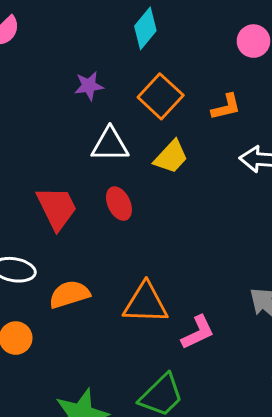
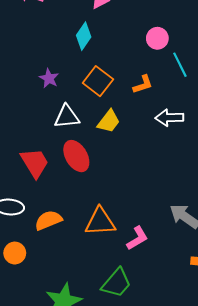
purple star: (89, 86) -> (49, 78), turned -30
red ellipse: (119, 204) -> (76, 156), size x1.4

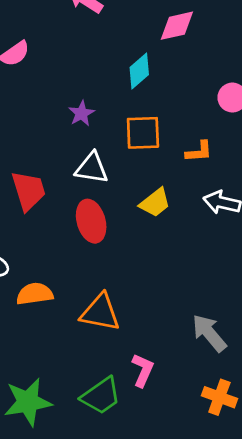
orange square: (98, 81) -> (143, 133), turned 36
yellow trapezoid: (109, 121) -> (155, 203), moved
red trapezoid: (35, 163) -> (29, 191), moved
pink L-shape: (137, 238) -> (143, 370), moved, turned -50

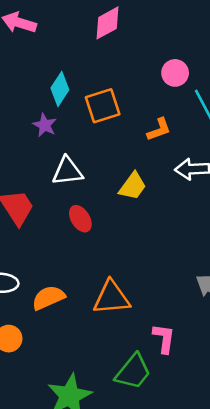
cyan diamond: (139, 71) -> (60, 89), moved
orange square: (143, 133) -> (103, 106), moved
red ellipse: (91, 221) -> (80, 219), size x0.7

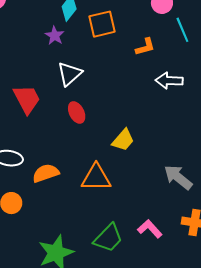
white triangle: (67, 171) -> (70, 74), turned -40
yellow trapezoid: (133, 186) -> (123, 140), moved
pink L-shape: (164, 338) -> (150, 229), moved, turned -55

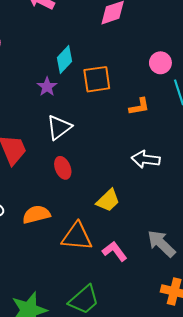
white arrow: (169, 81) -> (146, 159), moved
orange semicircle: (46, 173) -> (36, 214), moved
pink L-shape: (150, 229) -> (115, 251), moved

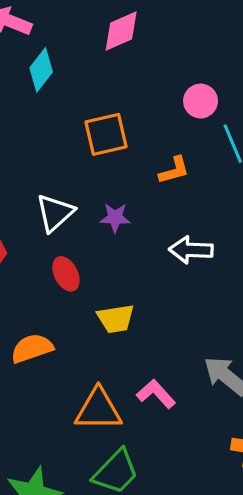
cyan diamond: (64, 59) -> (41, 70), moved
purple star: (47, 87) -> (115, 218), moved, turned -30
yellow trapezoid: (108, 200) -> (116, 319), moved, turned 40
orange triangle: (77, 237) -> (98, 410), moved

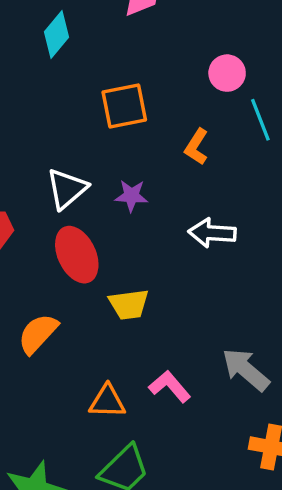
orange L-shape: (174, 170) -> (196, 147), turned 136
red ellipse: (66, 274) -> (77, 255), size x1.5
orange semicircle: (32, 348) -> (38, 334), turned -30
orange triangle: (98, 410) -> (107, 402), size x0.7

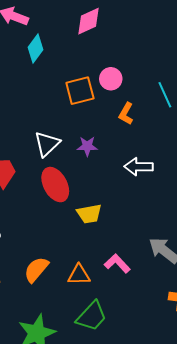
pink circle: (227, 73) -> (111, 79), moved
orange semicircle: (38, 334) -> (36, 270), moved

